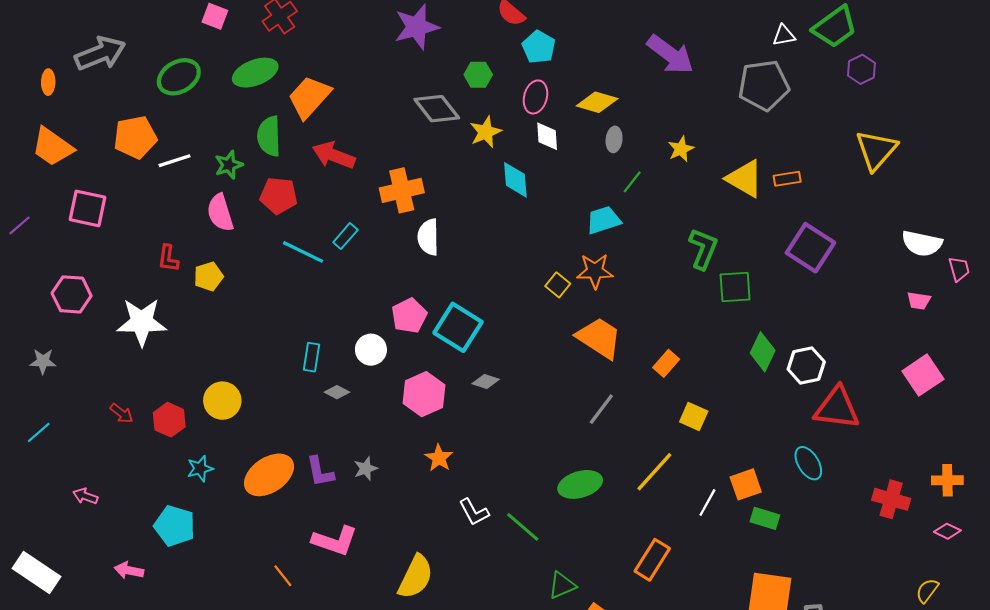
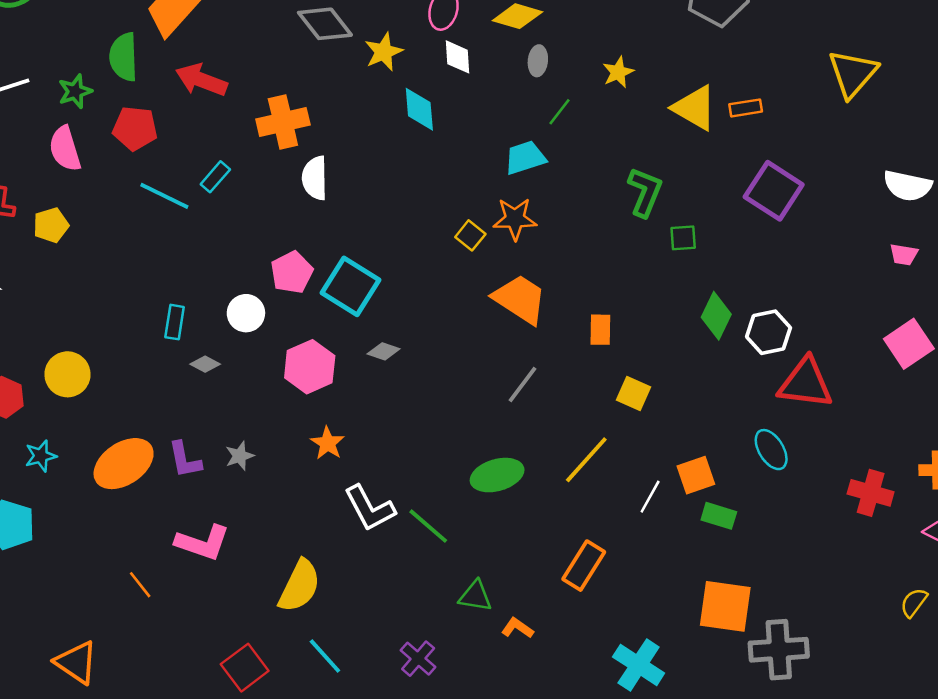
green square: (735, 287) -> (683, 238), size x0.7
orange rectangle: (666, 363) -> (600, 330), turned -40
white L-shape: (474, 512) -> (370, 508), size x1.4
green triangle: (562, 585) -> (475, 596), turned 32

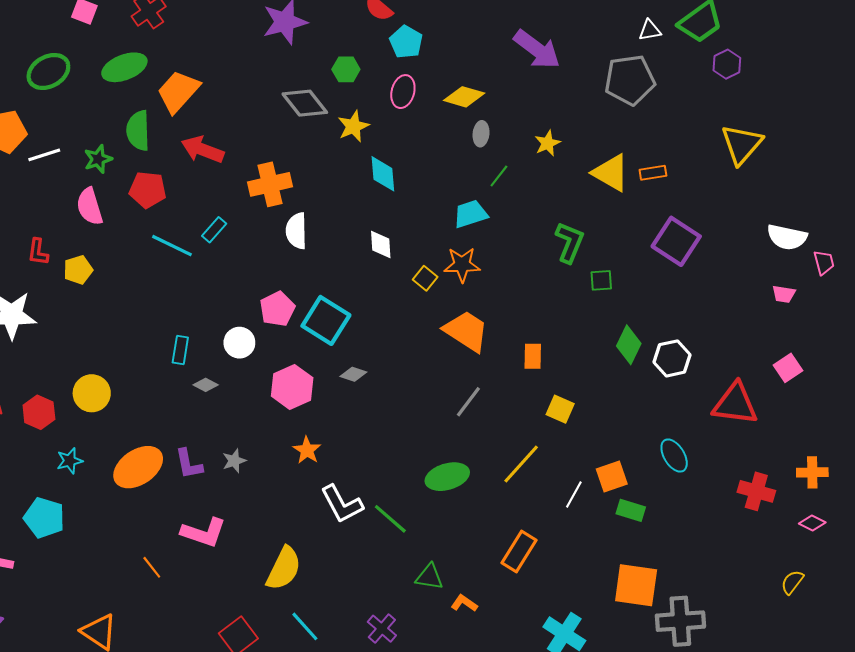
white diamond: (458, 57) -> (381, 245), moved
pink square: (909, 344) -> (788, 368), size x0.7
red triangle: (806, 383) -> (735, 404), moved

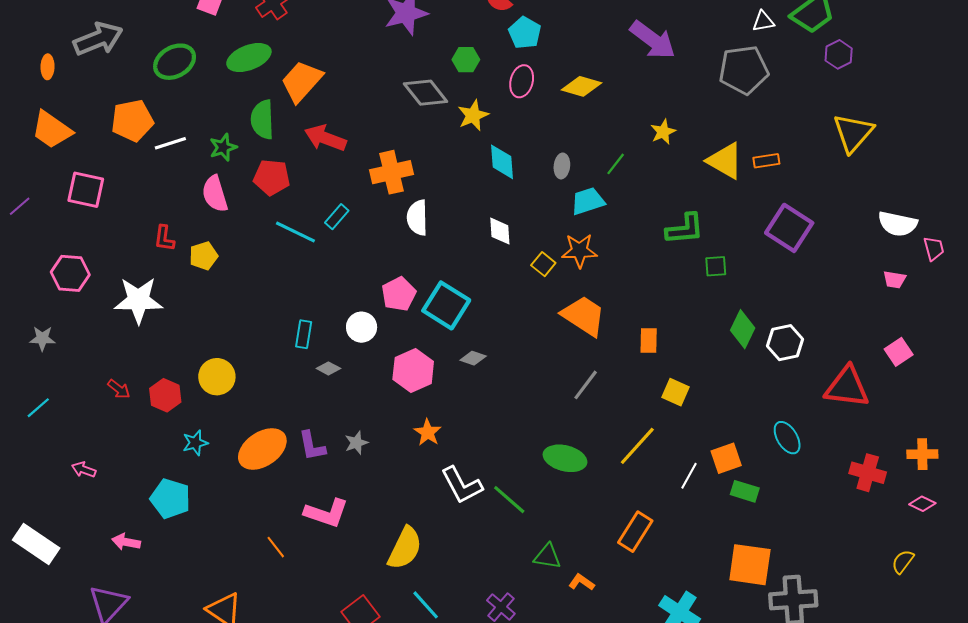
gray ellipse: (481, 134) -> (562, 166), moved
green L-shape: (570, 242) -> (685, 229), turned 63
green ellipse: (447, 477) -> (565, 458), turned 30

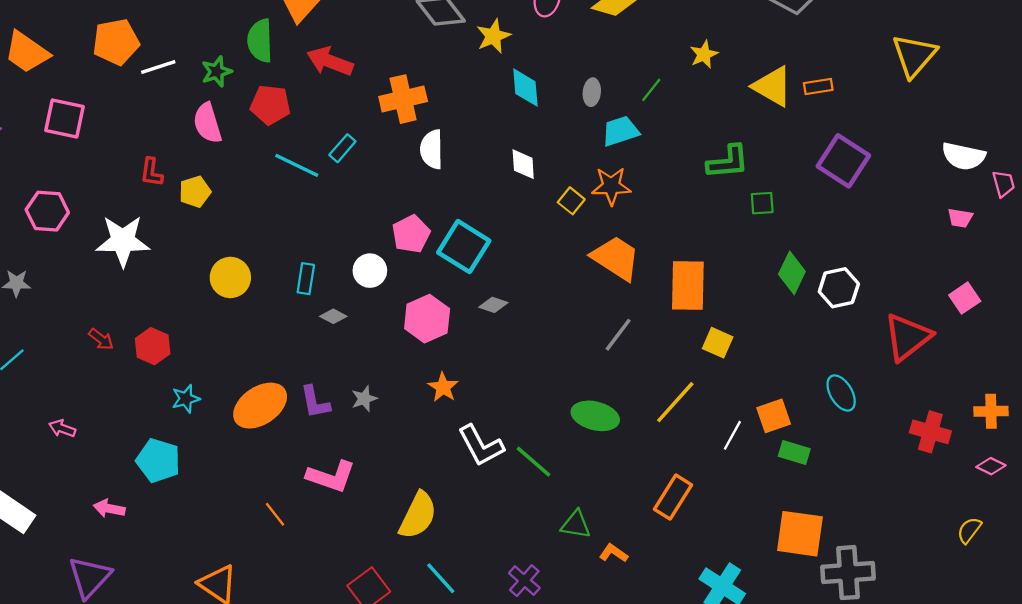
orange rectangle: (649, 341) -> (688, 285), size x1.8
yellow circle: (217, 377) -> (230, 277), moved
red triangle: (847, 387) -> (907, 337), turned -45

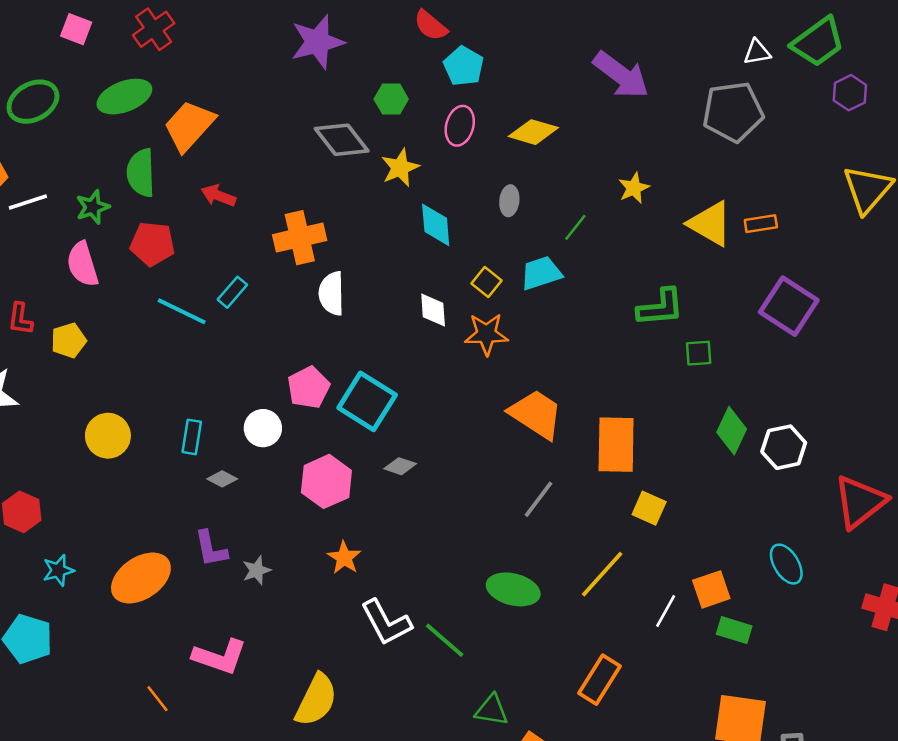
red arrow: (330, 61) -> (218, 196), size x0.7
gray ellipse: (592, 92) -> (509, 201), moved
orange star: (611, 186) -> (486, 334), moved
yellow square: (571, 201) -> (486, 282), moved
purple L-shape: (315, 402) -> (211, 549), moved

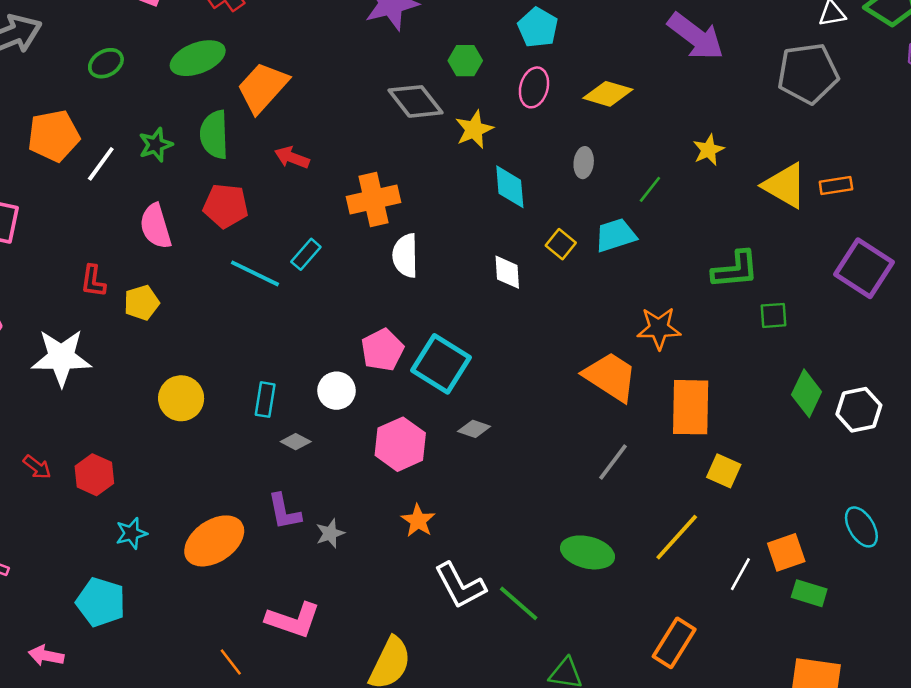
green ellipse: (33, 102) -> (106, 63), size x0.7
white line: (28, 202) -> (101, 164), turned -36
green star: (93, 207) -> (156, 145), moved
orange star: (486, 334) -> (659, 328), moved

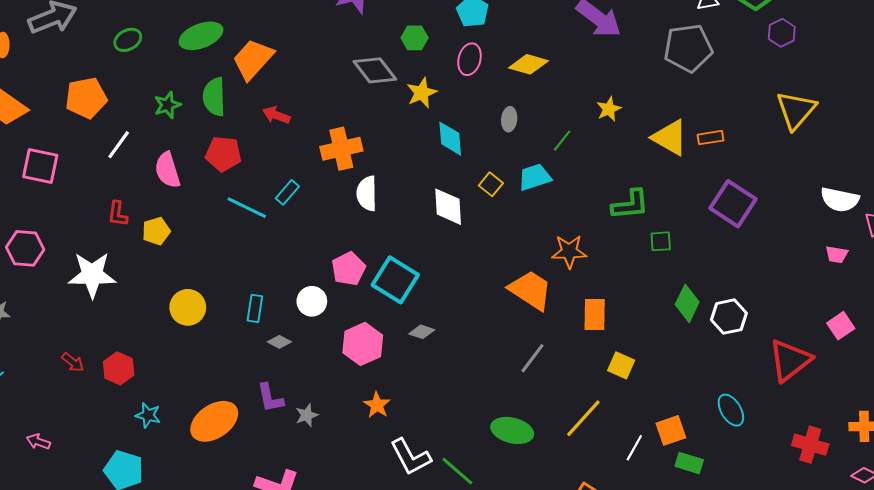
white line: (101, 164) -> (119, 145), moved
white diamond: (507, 272) -> (448, 207), size x1.4
orange rectangle: (691, 407) -> (595, 314), size x0.7
cyan star: (131, 533) -> (148, 415), turned 30

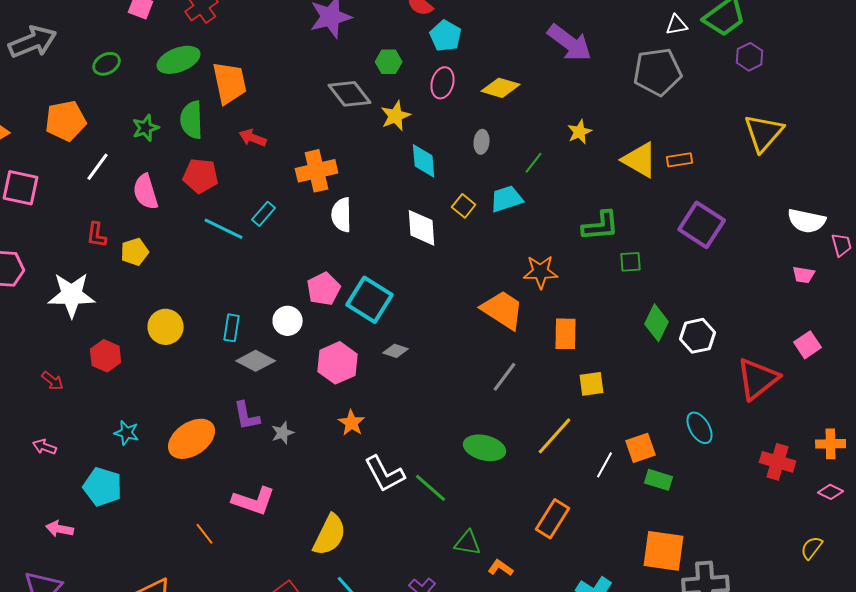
orange trapezoid: (253, 59) -> (230, 83), turned 126
gray diamond: (279, 342) -> (256, 361), size x1.6
yellow square: (621, 365) -> (592, 384), turned -32
red hexagon: (119, 368) -> (106, 356), moved
pink arrow: (38, 442) -> (45, 447), moved

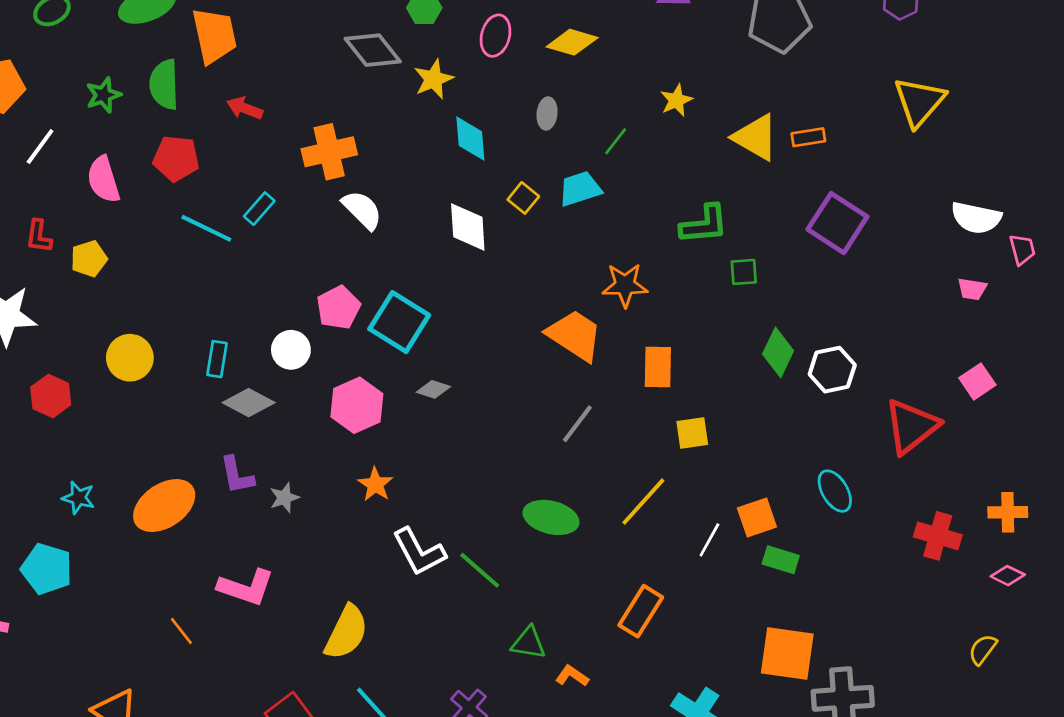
white semicircle: (342, 215) -> (362, 210), turned 136

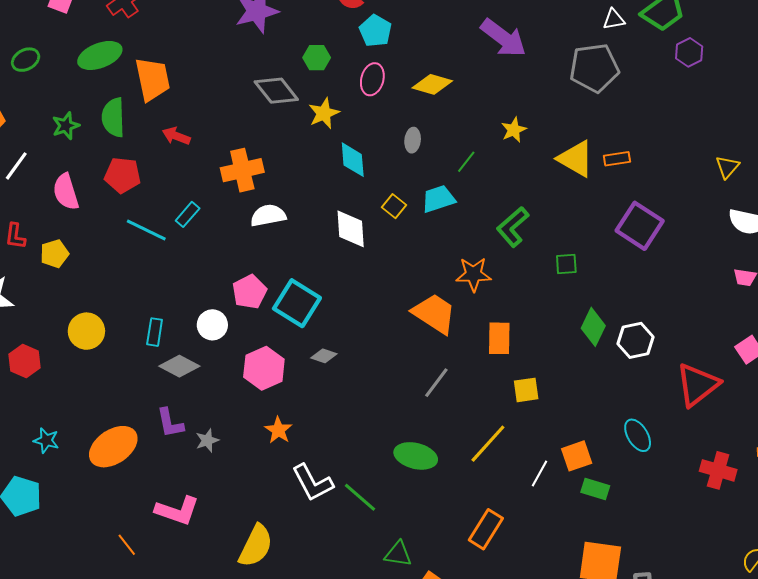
yellow triangle: (919, 102) -> (727, 167), moved, size x0.6
white semicircle: (362, 210) -> (268, 215), turned -56
green L-shape: (704, 224) -> (513, 227), moved, turned 144

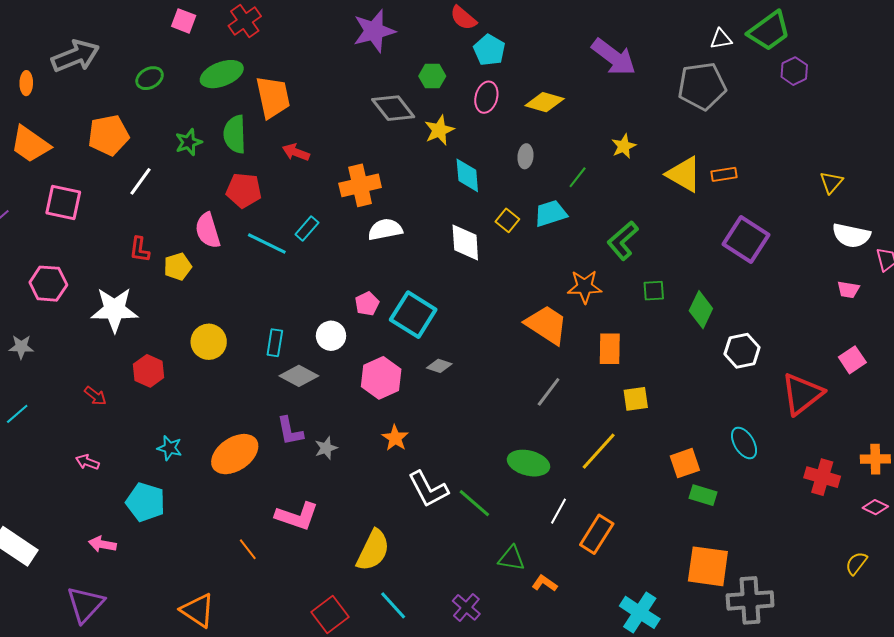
pink semicircle: (66, 192) -> (208, 230), moved
green square: (566, 264) -> (654, 291), moved
pink pentagon: (250, 292) -> (367, 304), size x0.7
green diamond: (593, 327) -> (701, 310), moved
white line: (540, 473) -> (559, 511), moved

